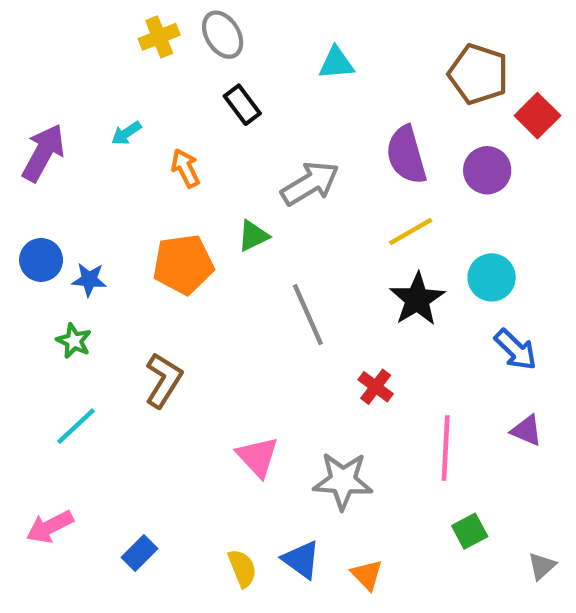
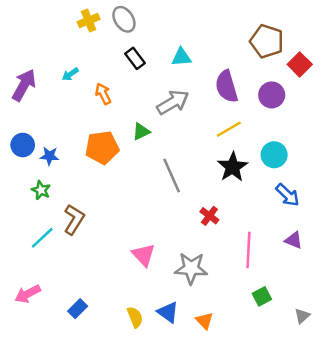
cyan triangle: (336, 63) -> (181, 57), moved
brown L-shape: (164, 380) -> (74, 219), moved

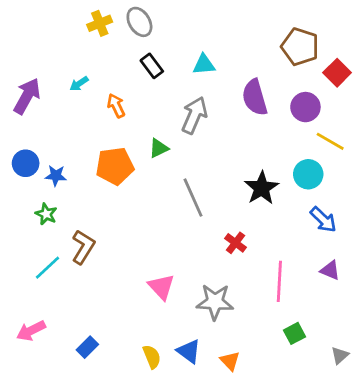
gray arrow: (173, 102) -> (194, 115), turned -36
yellow line: (229, 129) -> (330, 141), moved, turned 60

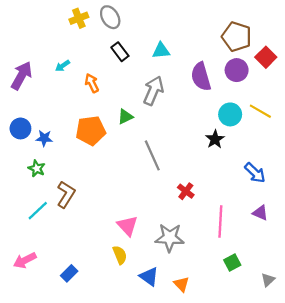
purple circle: (305, 107) -> (237, 70), moved
cyan circle: (308, 174) -> (230, 114), moved
black star: (262, 188) -> (215, 139), moved, size x0.7
yellow semicircle: (152, 357) -> (120, 255), moved

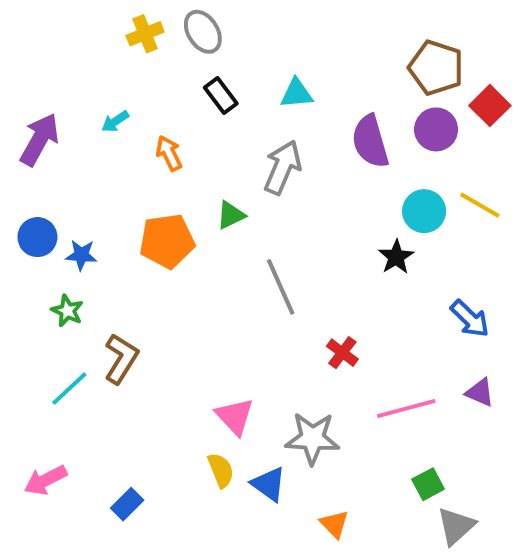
pink line: (220, 221) -> (406, 408), turned 72
blue triangle: (149, 277) -> (269, 484), moved
gray triangle: (268, 280) -> (456, 526), moved, size x1.5

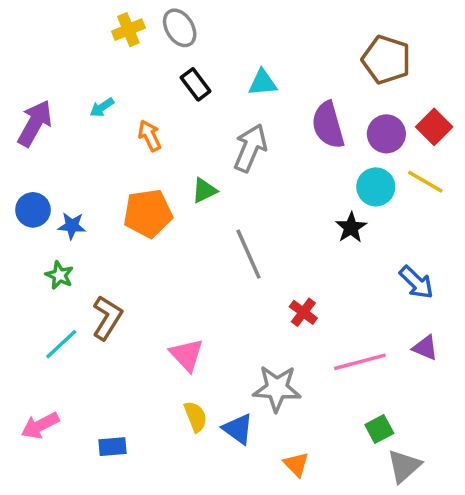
red square: (490, 106) -> (434, 127), moved
purple circle: (436, 129) -> (386, 134), moved
pink triangle: (235, 416) -> (187, 355), moved
blue rectangle: (127, 504) -> (112, 447), turned 40

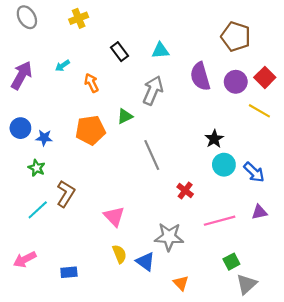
gray ellipse: (180, 28) -> (27, 17), moved
cyan circle: (376, 187) -> (224, 165), moved
purple triangle: (425, 348) -> (259, 212), turned -35

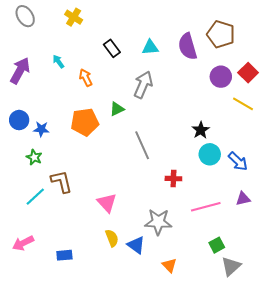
yellow cross: (79, 18) -> (74, 17), turned -36
cyan arrow: (62, 66) -> (58, 62), turned 88
purple semicircle: (200, 76) -> (188, 46), moved
red cross: (185, 191) -> (173, 179), turned -35
brown L-shape: (66, 194) -> (61, 182), turned -45

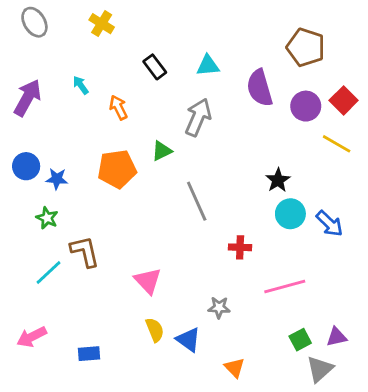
purple semicircle: (188, 46) -> (260, 88), moved
purple triangle: (243, 199) -> (337, 337), moved
gray star: (158, 222) -> (219, 307), size x0.6

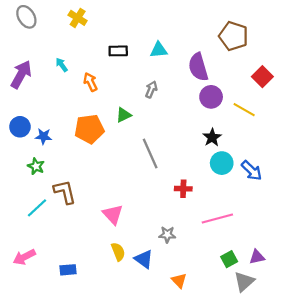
black rectangle: (155, 67) -> (118, 51), turned -54
purple circle: (306, 106) -> (211, 97), moved
gray arrow: (198, 117) -> (151, 89), size x0.6
yellow line: (337, 144) -> (244, 110), moved

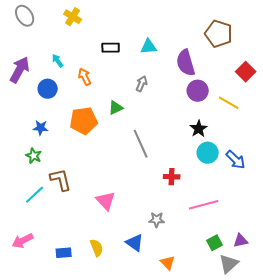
blue circle: (20, 127) -> (48, 89), moved
yellow semicircle: (118, 252) -> (97, 248), moved

